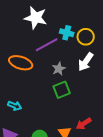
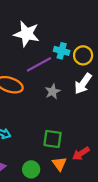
green square: (62, 90) -> (53, 139), moved, turned 30

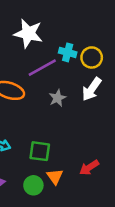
green square: (53, 139) -> (40, 151), moved
orange triangle: (59, 164) -> (55, 176), moved

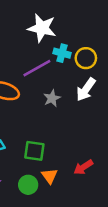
white star: (28, 33) -> (42, 28), moved

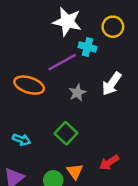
yellow circle: (86, 58) -> (113, 27), moved
green square: (34, 151) -> (66, 133), moved, turned 35

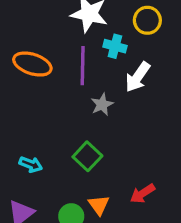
purple line: (62, 62) -> (83, 66), turned -60
white arrow: (112, 84) -> (138, 77), moved
orange ellipse: (29, 85) -> (32, 64), moved

